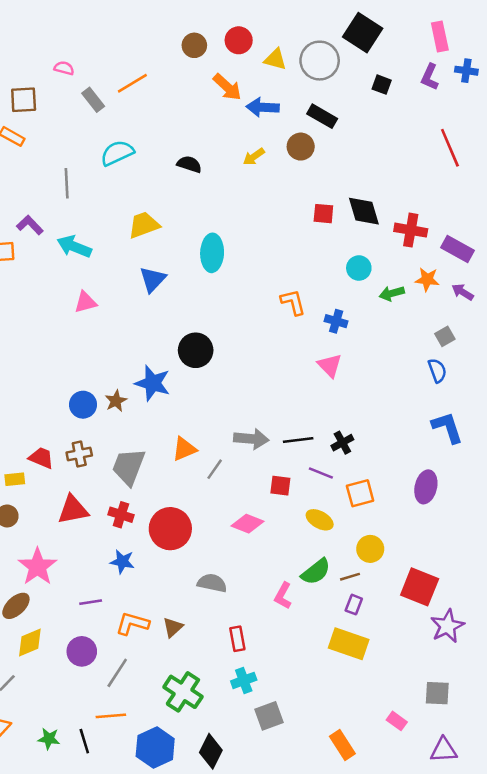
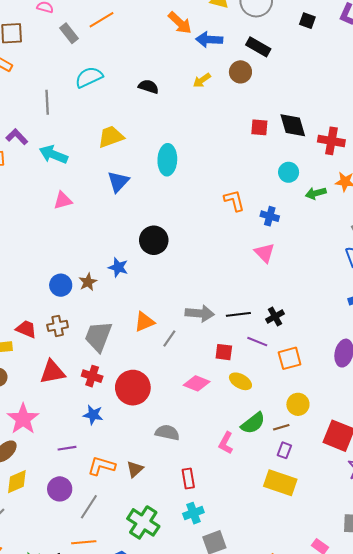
blue star: (153, 383) -> (118, 267), size x0.7
yellow ellipse: (320, 520) -> (240, 381), moved

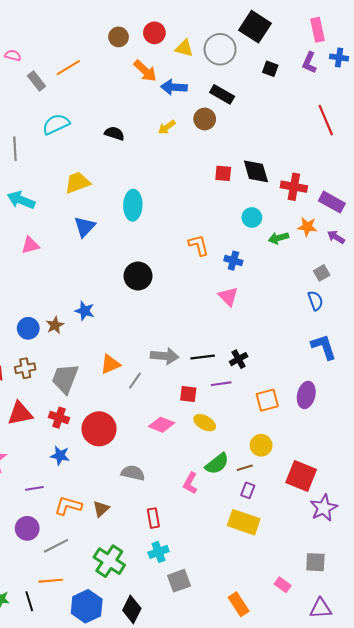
black circle: (154, 240) -> (138, 276), moved
purple line: (257, 342) -> (221, 384), turned -30
orange square: (290, 358) -> (267, 400), moved
gray line: (89, 507) -> (56, 546), turned 30

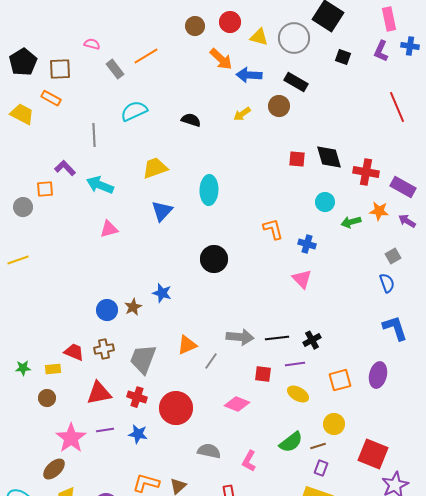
yellow ellipse: (205, 423) -> (298, 394), moved
pink L-shape: (190, 483) -> (249, 461), moved
purple line: (34, 488) -> (105, 430), moved

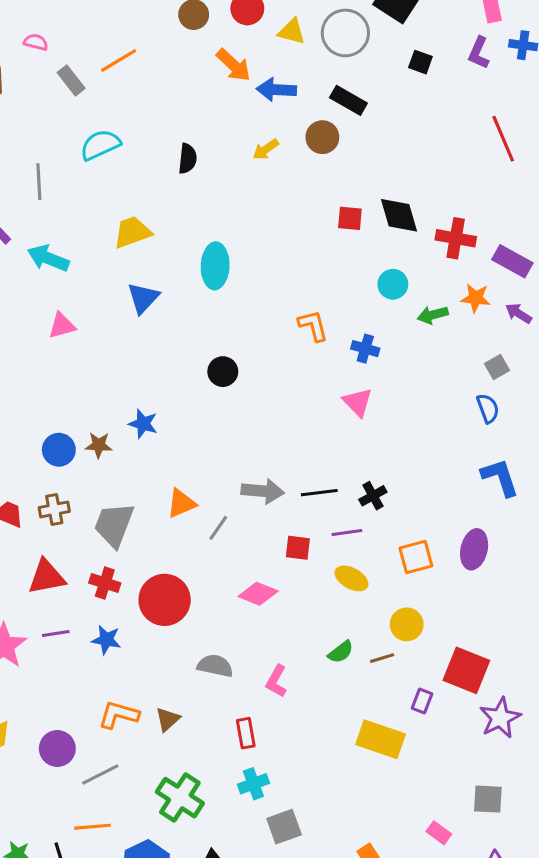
black semicircle: (191, 120) -> (188, 159), turned 78
black circle: (214, 259) -> (223, 372), size x0.7
brown star: (133, 307) -> (99, 445), turned 30
green semicircle: (291, 442) -> (341, 652), size x0.7
purple rectangle: (321, 468) -> (422, 701), moved

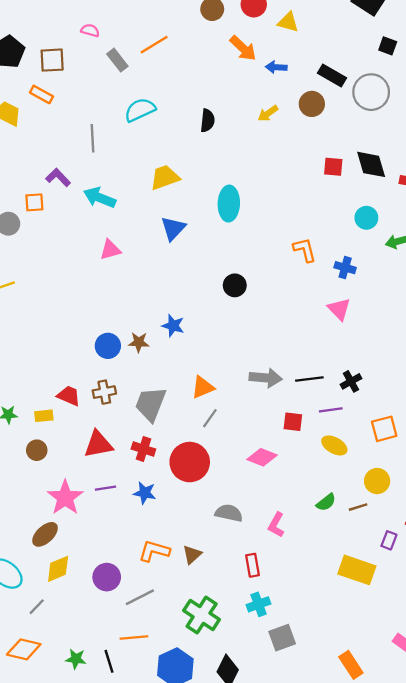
gray circle: (345, 33) -> (371, 92), moved
blue arrow: (276, 90) -> (276, 67), size x0.7
gray line: (218, 528) -> (210, 418), moved

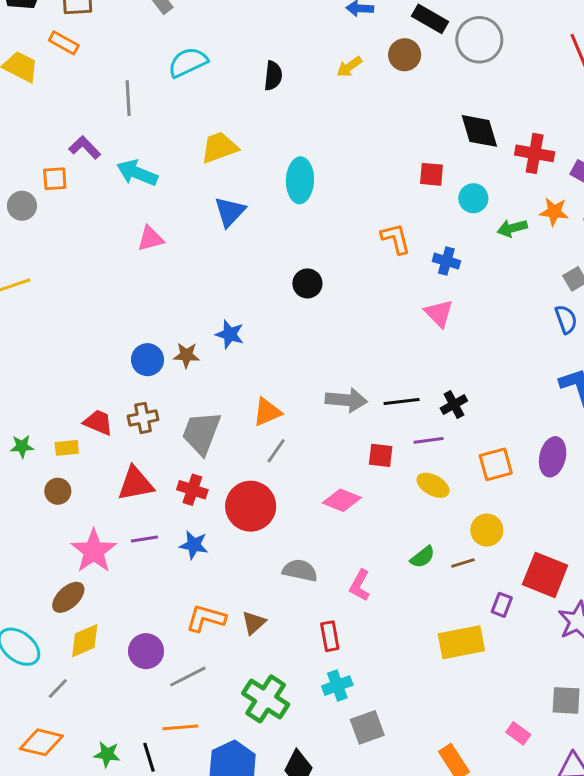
red square: (333, 167) -> (432, 174), moved
yellow rectangle: (357, 570) -> (461, 642), turned -30

